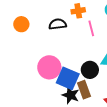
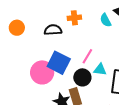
pink line: (91, 28) -> (87, 56), moved, turned 42
blue square: (68, 78) -> (59, 63), moved

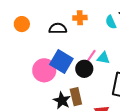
cyan triangle: (100, 70) -> (103, 58), moved
black circle: (82, 77) -> (84, 69), moved

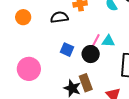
blue square: (61, 62) -> (67, 50), size x0.6
pink circle: (44, 70) -> (29, 69), moved

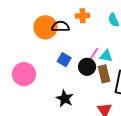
orange circle: (23, 17) -> (45, 27), moved, size x1.5
brown rectangle: (86, 83) -> (104, 74), moved

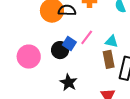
pink line: (93, 55) -> (87, 37), moved
black circle: (87, 67) -> (60, 50), moved

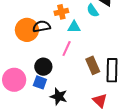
cyan triangle: (112, 42) -> (74, 27), moved
blue square: (69, 43) -> (40, 82), moved

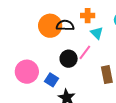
cyan triangle: (74, 27) -> (97, 33), turned 32
black circle: (43, 67) -> (69, 59), moved

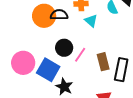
pink line: (85, 52) -> (80, 55), moved
blue square: (51, 80) -> (48, 70), size x1.6

